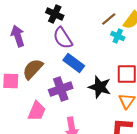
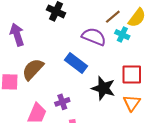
purple semicircle: (63, 38) -> (94, 37), moved, turned 145
purple cross: (61, 89) -> (62, 102), moved, size x0.6

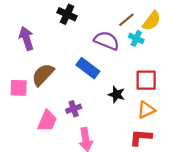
black star: (103, 88) -> (116, 94), size x0.7
orange triangle: (132, 103) -> (146, 110), turned 30

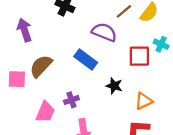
cyan cross: (136, 38) -> (161, 44), moved
red square: (146, 80) -> (139, 56), moved

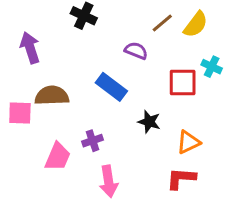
purple semicircle: (104, 32) -> (136, 51), size x0.7
brown semicircle: (41, 66) -> (52, 96), turned 45

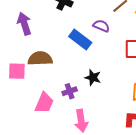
blue rectangle: (111, 87) -> (80, 40), moved
black star: (149, 122) -> (93, 77), moved

